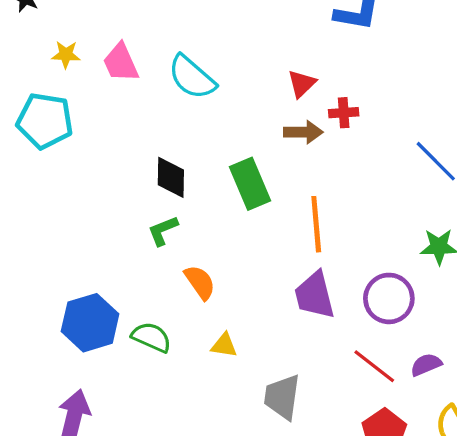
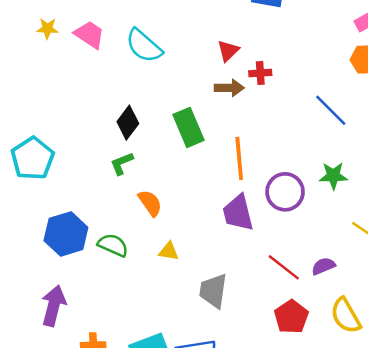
pink trapezoid: (121, 63) -> (89, 35), turned 148
cyan pentagon: (45, 121) -> (33, 158), moved, turned 30
black diamond: (171, 177) -> (128, 123), turned 36
purple circle: (389, 298) -> (285, 192), moved

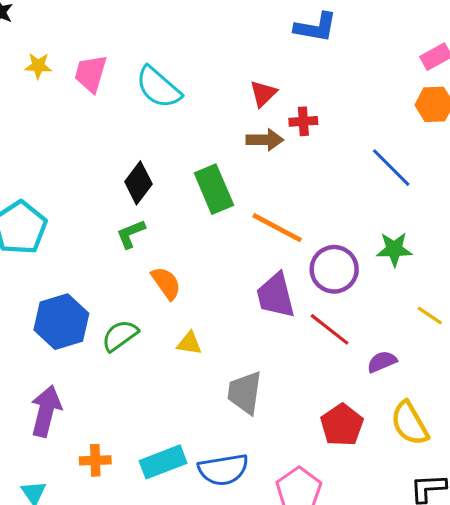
pink trapezoid: (89, 35) -> (91, 74), turned -108
orange line: (239, 158) -> (277, 228), turned -57
green semicircle: (113, 245) -> (120, 336), turned -60
red line: (284, 267) -> (330, 329), moved

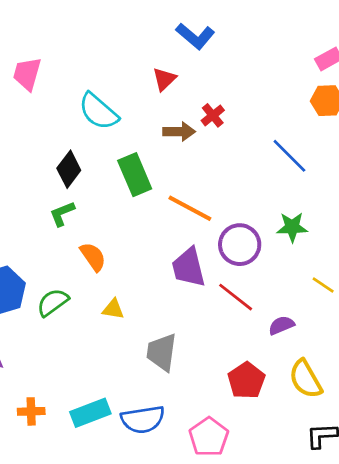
blue L-shape: (316, 27) -> (195, 36), moved, turned 30
cyan semicircle: (158, 87) -> (98, 111), moved
red triangle: (263, 94) -> (164, 79), moved
red cross: (303, 121) -> (213, 115), turned -35

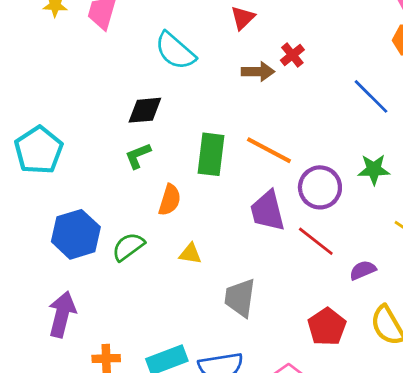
black diamond: (69, 169) -> (145, 110), turned 48
green rectangle: (135, 175) -> (211, 154), moved, turned 30
orange semicircle: (93, 257) -> (170, 200), turned 52

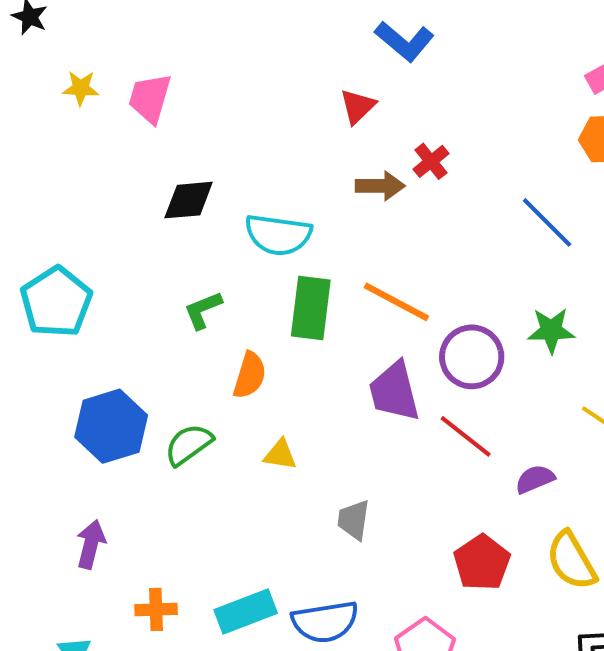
cyan semicircle: (175, 51) -> (278, 235), moved, turned -33
black diamond: (145, 110) -> (189, 200), moved
gray trapezoid: (240, 298) -> (354, 520), size x0.7
purple arrow: (62, 314) -> (91, 544), size x0.7

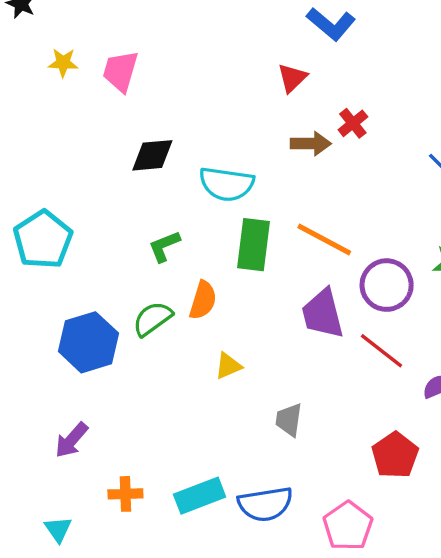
green semicircle: (189, 444) -> (152, 319), moved
yellow triangle: (280, 455) -> (228, 366), turned -32
purple arrow: (91, 544) -> (72, 440), turned -153

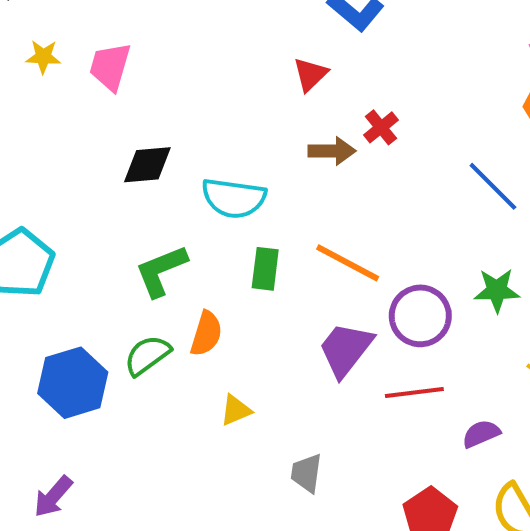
green rectangle: (254, 245) -> (265, 269), size x0.7
green L-shape: (164, 246) -> (161, 271), size x1.4
purple trapezoid: (323, 314) -> (346, 349), turned 52
red line: (382, 351) -> (414, 392), turned -45

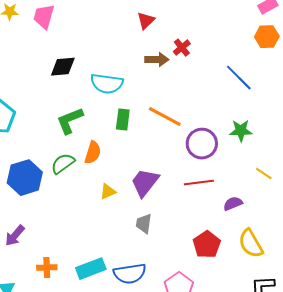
purple trapezoid: (346, 349) -> (145, 183), moved

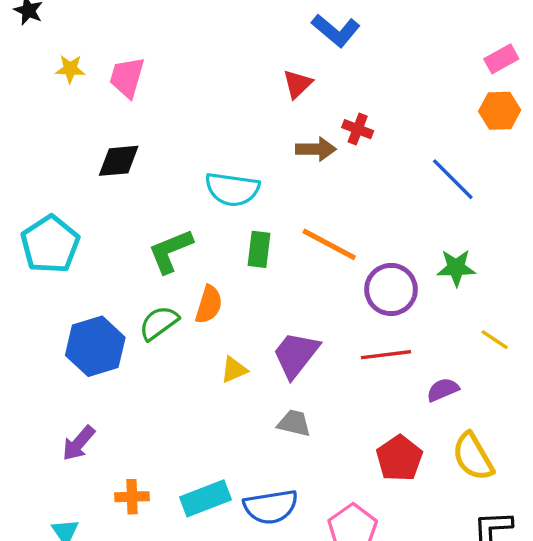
red cross: (182, 48) -> (358, 129), turned -30
black diamond: (63, 67) -> (119, 161), moved
gray trapezoid: (144, 224) -> (294, 423), turned 95

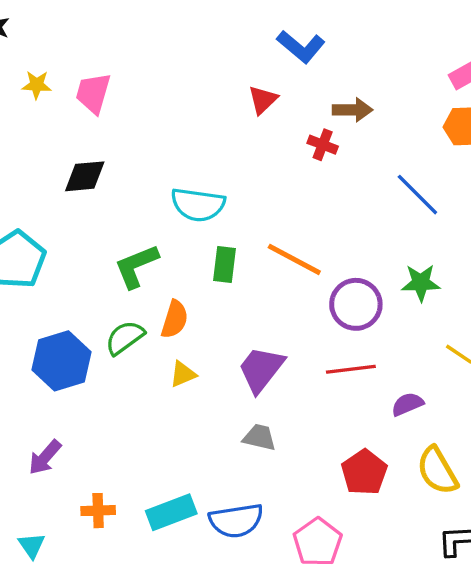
brown arrow: (316, 149) -> (353, 110), moved
yellow triangle: (234, 370) -> (183, 374), moved

